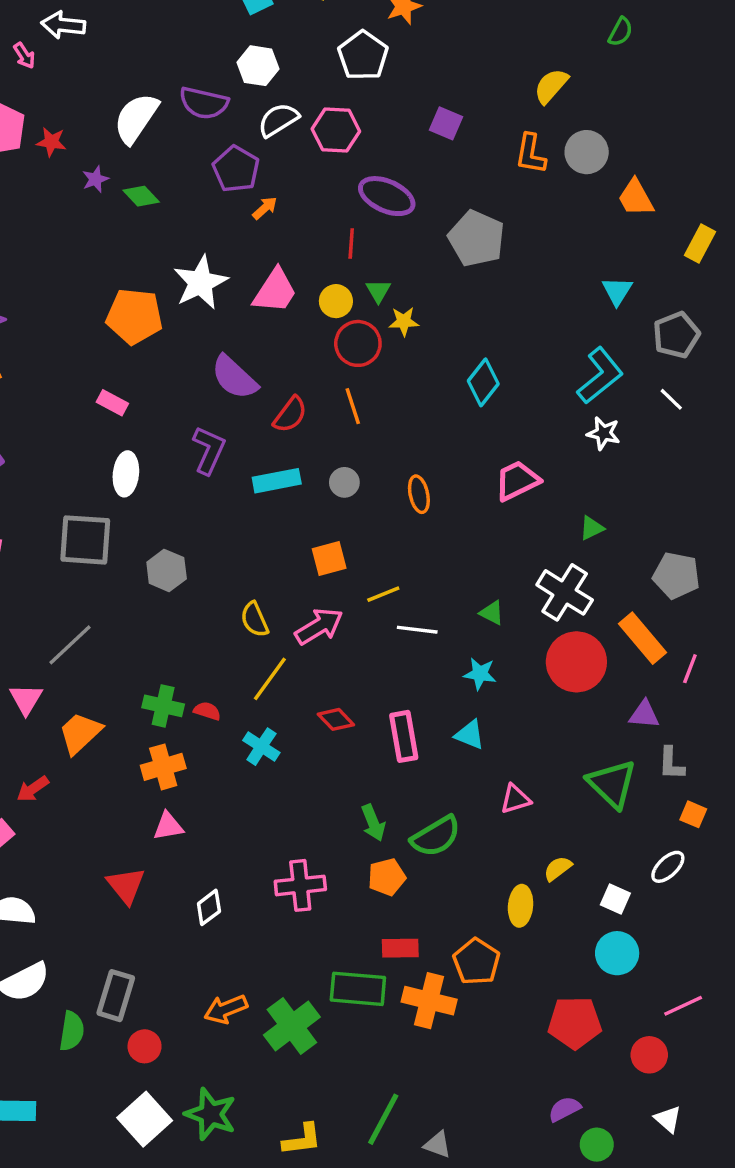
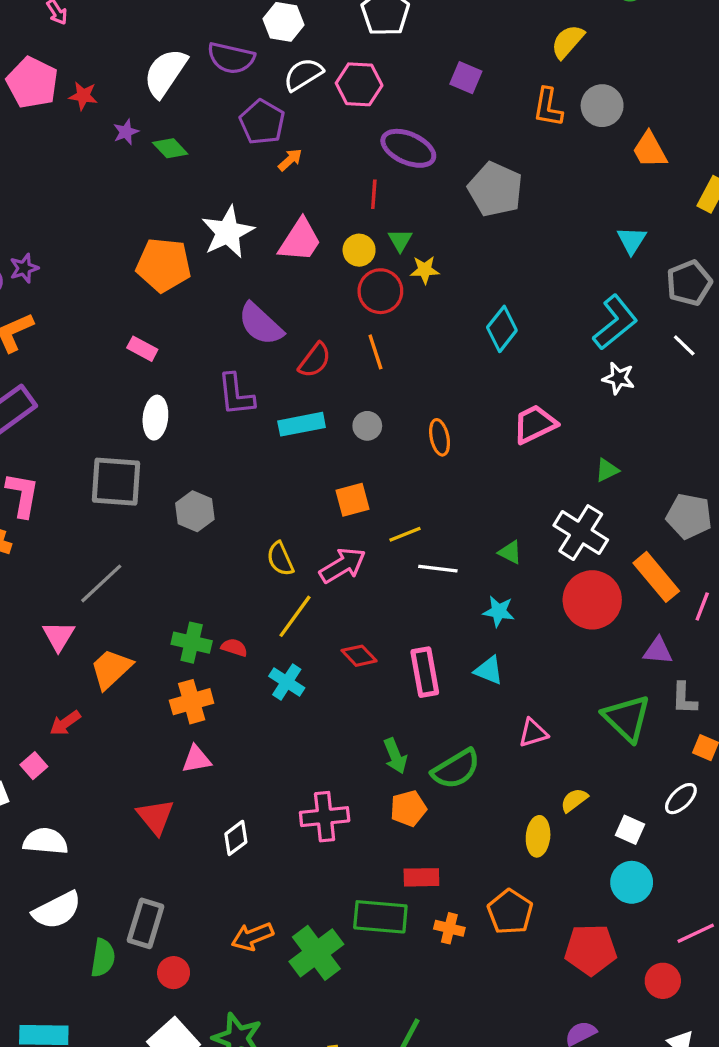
purple L-shape: (209, 450) -> (236, 395), turned 150
orange pentagon: (476, 962) -> (510, 912), moved
orange cross: (429, 1001) -> (449, 928), size x0.6

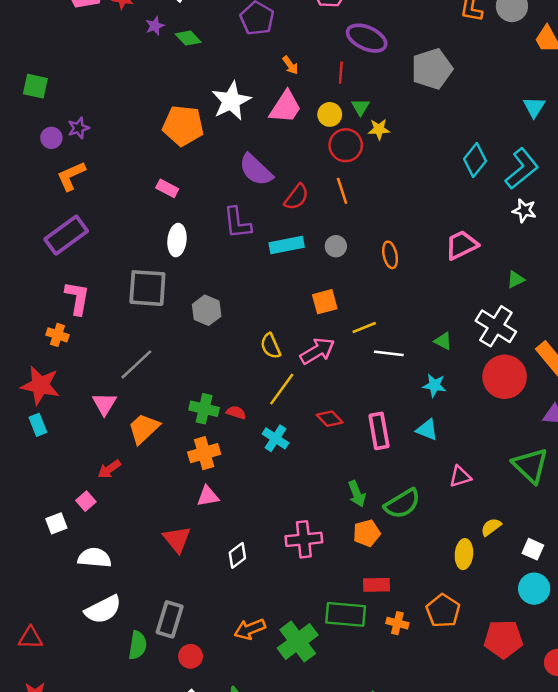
orange arrow: (290, 160) -> (290, 65), moved, turned 96
gray pentagon: (495, 189) -> (432, 69), turned 30
cyan diamond: (502, 329) -> (475, 160), moved

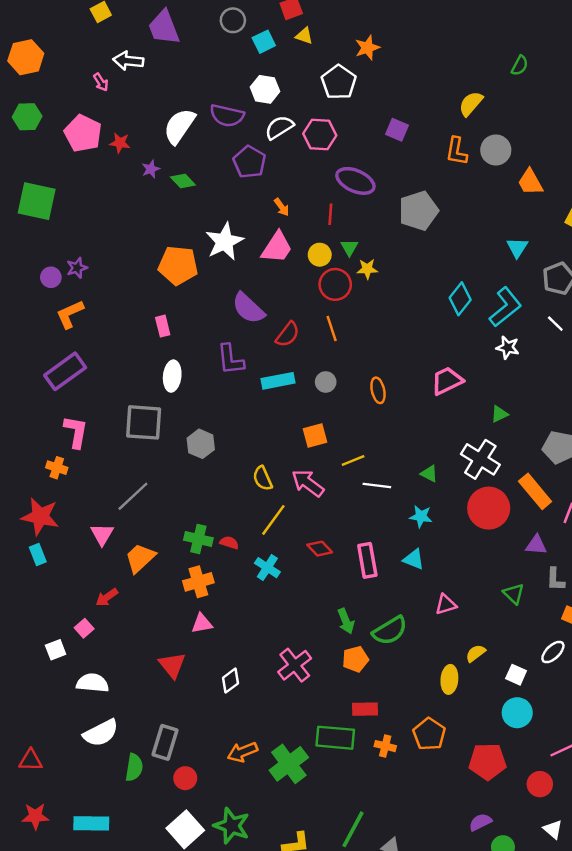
green square: (35, 86) -> (37, 201), moved, size x1.6
pink rectangle: (167, 188) -> (163, 326), turned 48
pink arrow: (317, 351) -> (308, 483), turned -112
green triangle: (530, 465) -> (514, 594), size x0.6
pink cross: (304, 539) -> (295, 665), turned -32

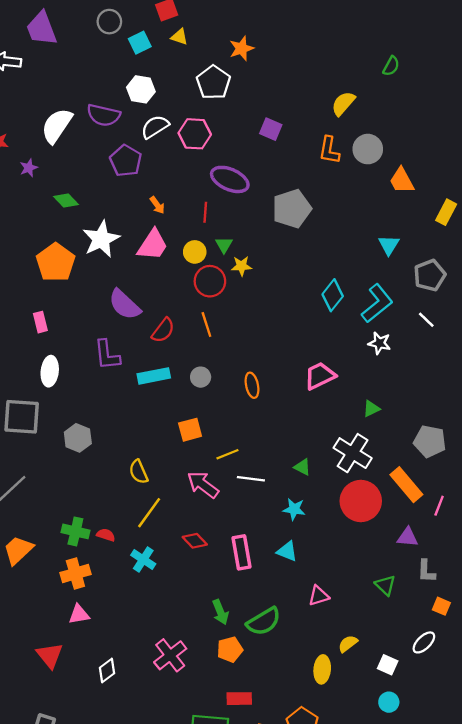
green diamond: (183, 181) -> (66, 200), moved
orange pentagon: (178, 265) -> (56, 262), turned 30
pink arrow: (308, 483) -> (203, 485), moved
cyan circle: (517, 713) -> (389, 702), size x0.7

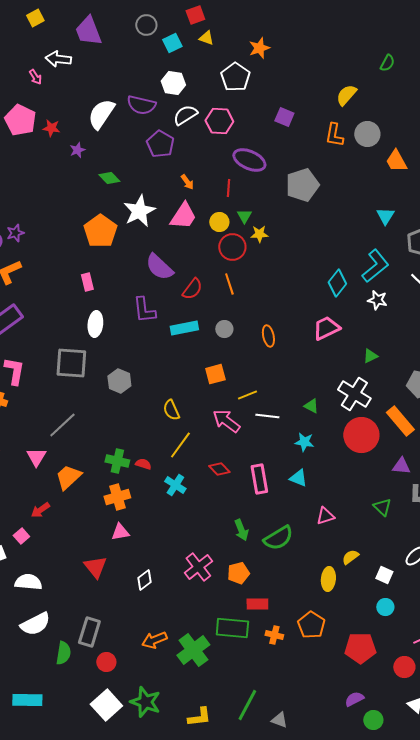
cyan diamond: (333, 295) -> (337, 283), moved
orange pentagon: (230, 649) -> (238, 573), moved

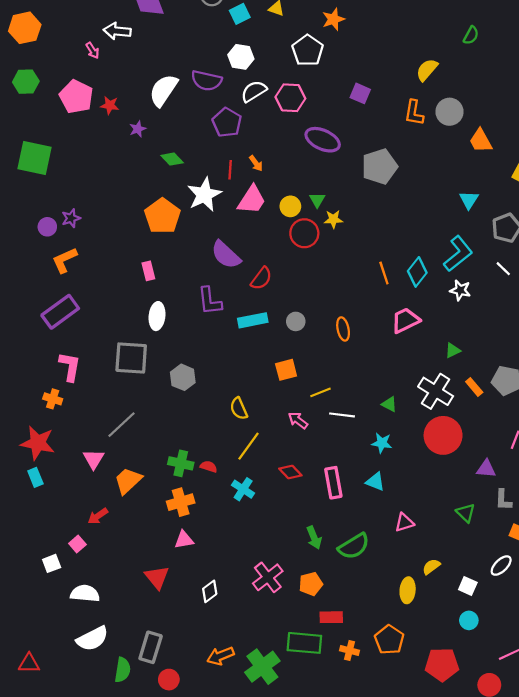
red line: (228, 188) -> (230, 170), moved
orange line: (229, 284) -> (384, 273), moved
pink arrow: (226, 421) -> (298, 420), size x0.7
orange rectangle: (400, 421) -> (474, 387), moved, size x0.6

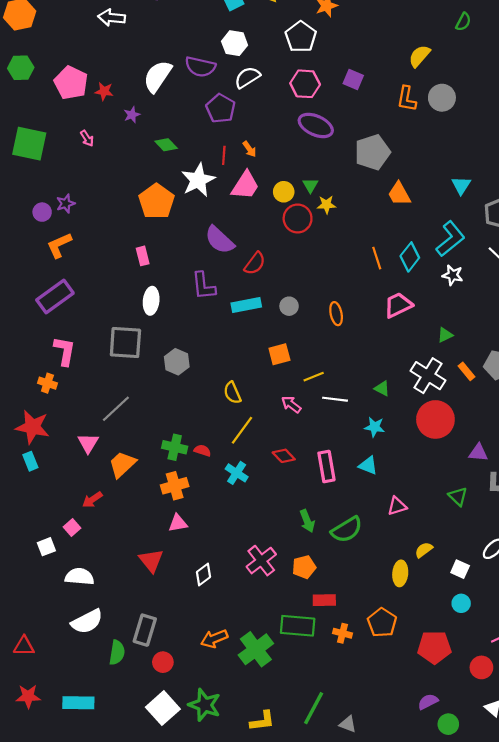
pink arrow: (92, 50) -> (87, 138), moved
pink hexagon: (290, 98) -> (305, 84), moved
orange trapezoid: (481, 141) -> (399, 194), moved

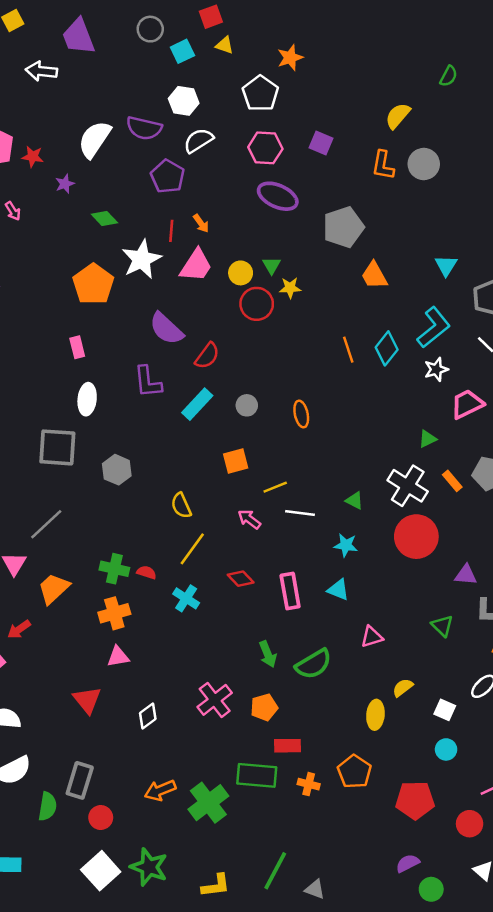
white star: (453, 275) -> (436, 369), turned -30
cyan rectangle: (246, 305) -> (197, 404), turned -36
pink trapezoid: (398, 305) -> (467, 404), moved

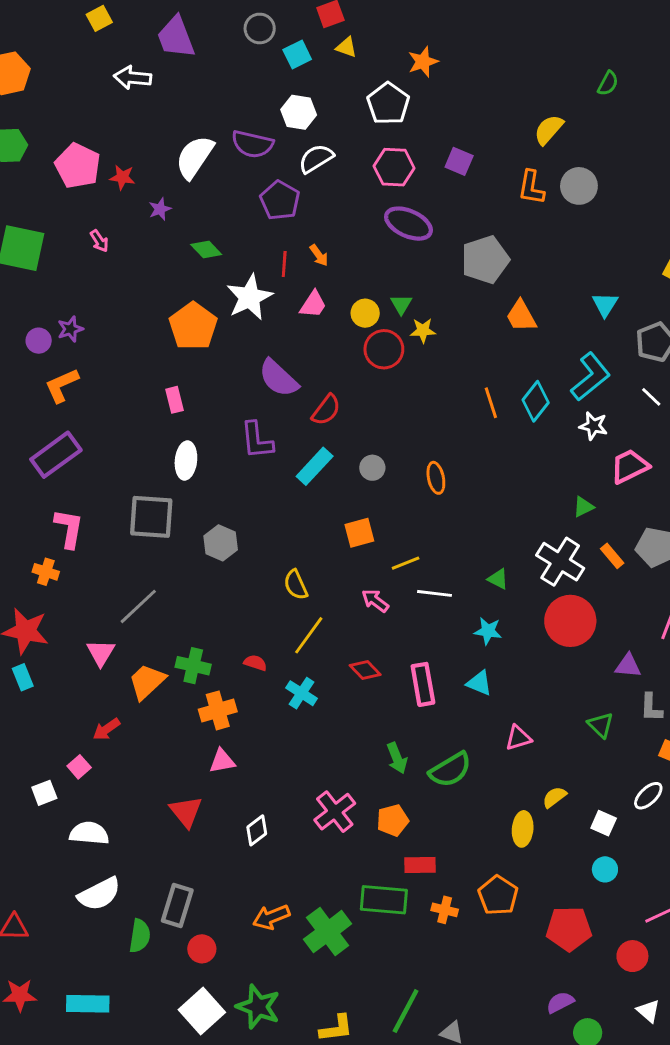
pink trapezoid: (196, 265) -> (313, 304), size x0.7
white star: (436, 369) -> (593, 426), turned 30
green cross: (114, 569) -> (193, 666), moved

